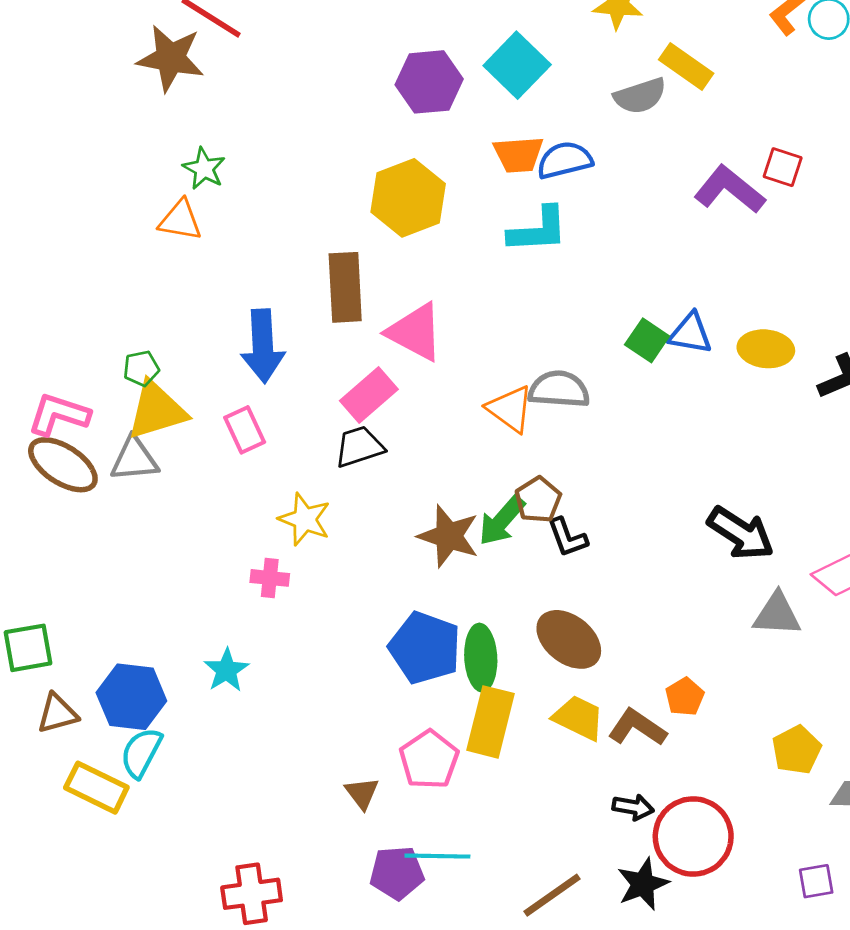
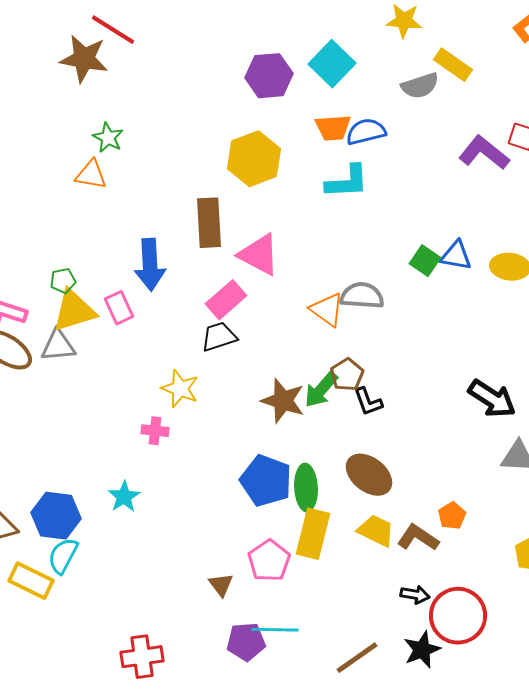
pink rectangle: (245, 430) -> (119, 308), moved

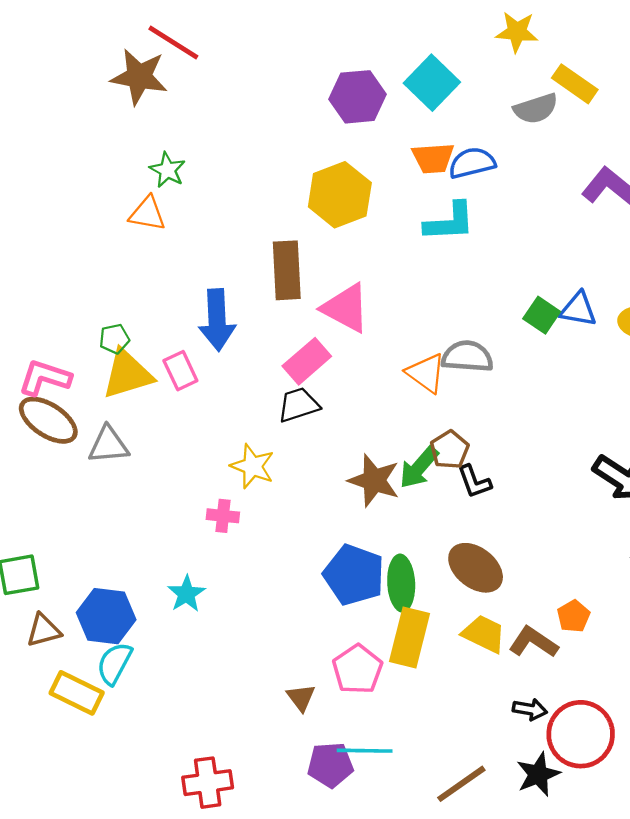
gray triangle: (58, 346) -> (108, 445), moved

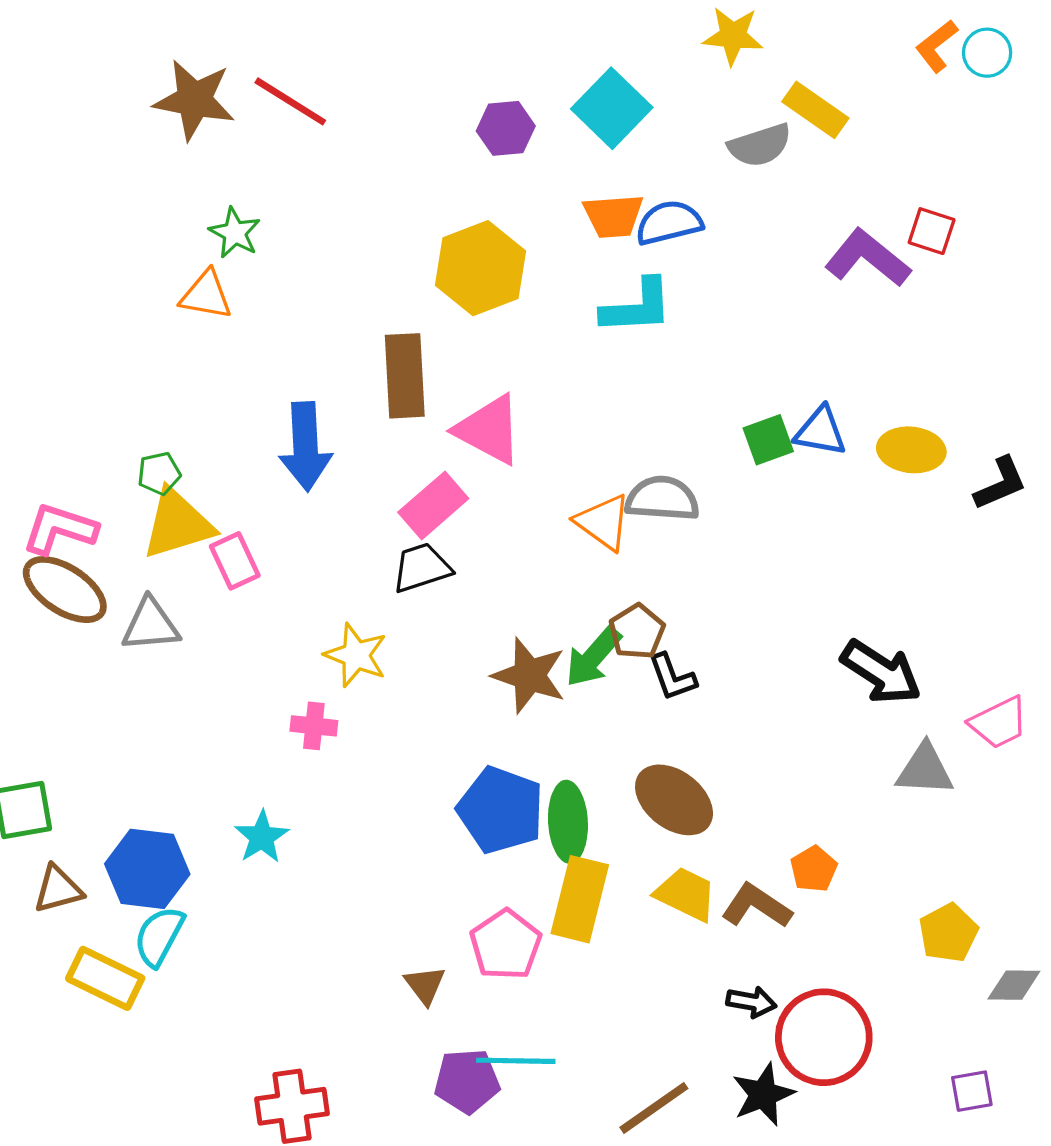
red line: (173, 42) -> (290, 101), moved
purple hexagon: (358, 97) -> (506, 128), size x0.7
green square: (542, 315) -> (768, 440), turned 36
pink rectangle: (180, 371) -> (235, 561), moved

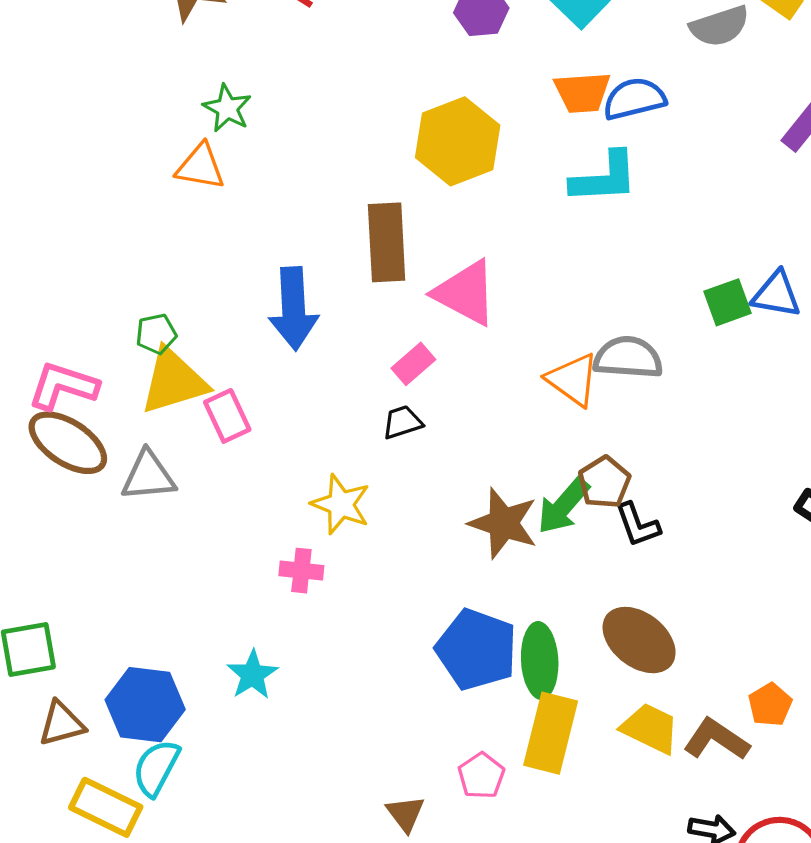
pink rectangle: (433, 505) -> (413, 364), size x0.7
black trapezoid: (422, 568) -> (402, 422), size x0.7
pink pentagon: (506, 945) -> (481, 776), size x0.7

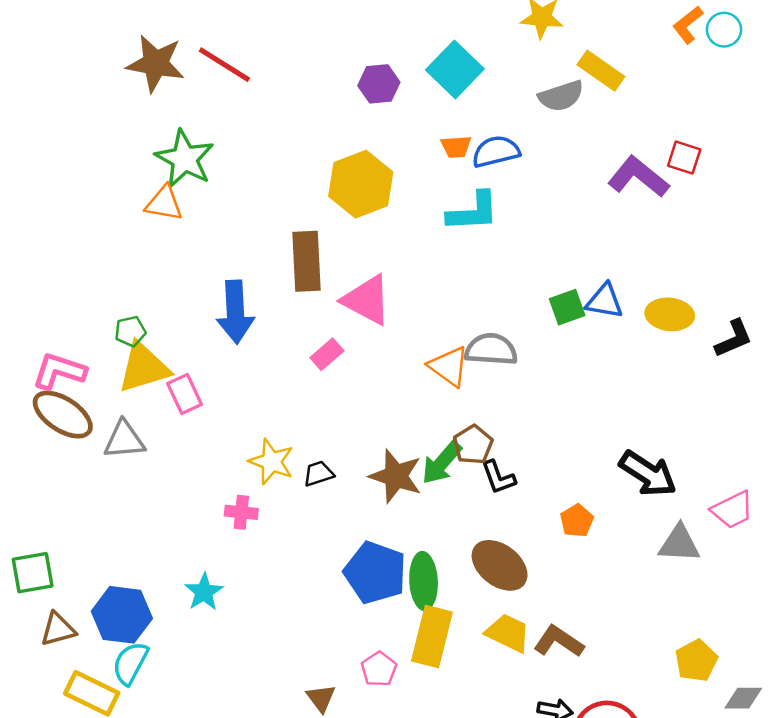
orange trapezoid: (582, 92) -> (456, 147), size x0.7
green star: (227, 108) -> (185, 159), size x1.6
black trapezoid: (402, 422) -> (319, 474), moved
orange pentagon: (770, 705) -> (577, 521), moved

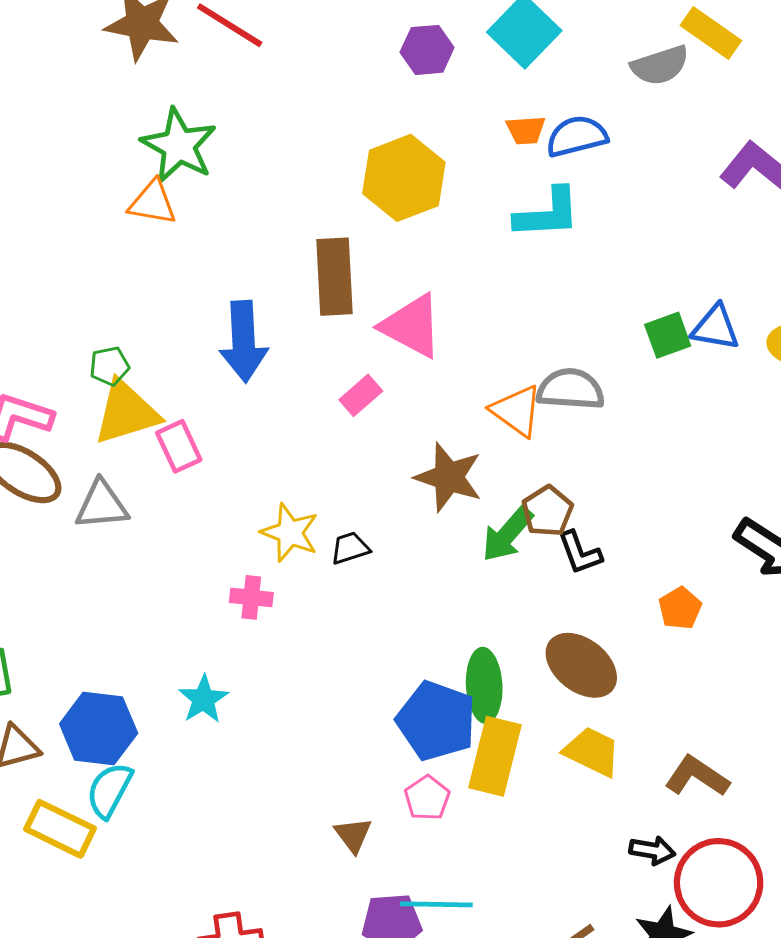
brown star: (396, 476) -> (449, 477), moved
blue pentagon: (375, 573) -> (436, 721), moved
brown L-shape: (559, 641) -> (697, 776), moved

